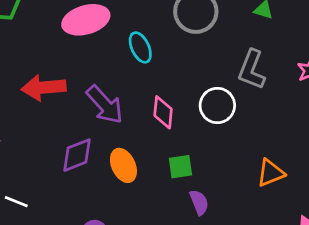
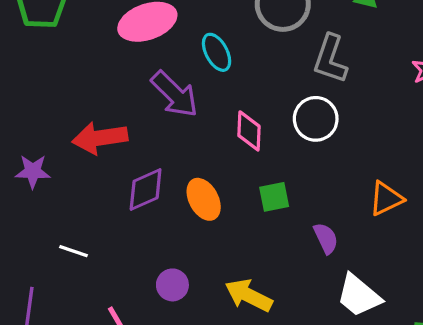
gray L-shape: (252, 70) -> (330, 59), moved
red arrow: (44, 88) -> (100, 138), moved
purple arrow: (105, 105) -> (175, 94), moved
purple semicircle: (199, 202) -> (326, 238), moved

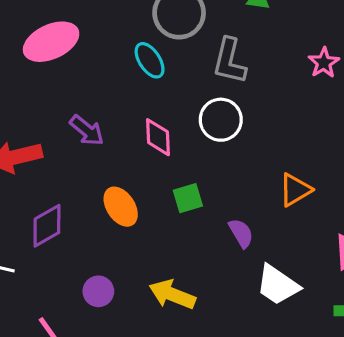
cyan ellipse: (217, 52) -> (150, 60), moved
purple arrow: (175, 94) -> (87, 130), moved, size x0.7
purple diamond: (146, 189) -> (47, 226), moved

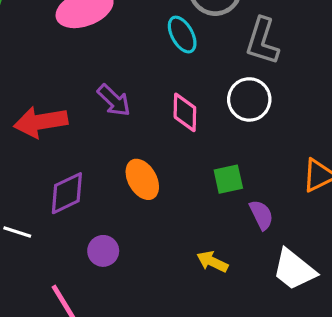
green square: (188, 198) -> (228, 179), moved
purple circle: (98, 291) -> (103, 251), moved
yellow arrow: (172, 295) -> (212, 262), moved, size x0.7

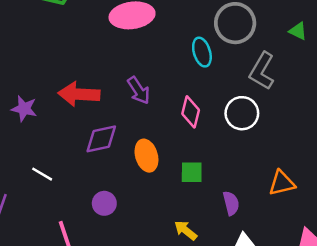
green square: (228, 179) -> (192, 172), moved
purple diamond: (67, 193) -> (101, 139), moved

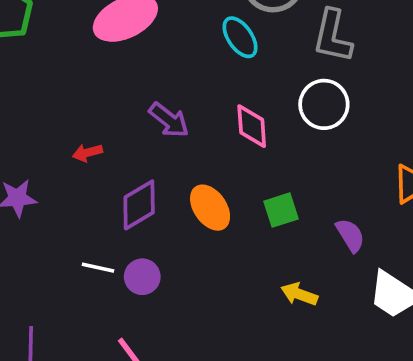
red arrow: (79, 94) -> (87, 153), size x0.5
white line: (42, 174) -> (98, 268), moved
purple circle: (104, 203) -> (142, 277), moved

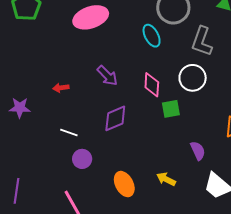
purple diamond: (139, 205) -> (115, 118), moved
orange ellipse: (210, 208) -> (124, 184), moved
green square: (281, 210) -> (171, 109), moved
white line: (98, 268) -> (69, 132), moved

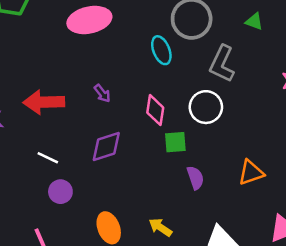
purple arrow: (107, 76) -> (102, 93), size x0.7
red arrow: (61, 88) -> (44, 102), size x2.0
purple semicircle: (198, 151) -> (195, 178), moved

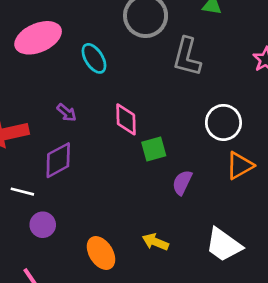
cyan ellipse: (161, 50) -> (94, 58), moved
white circle: (206, 107) -> (223, 122), moved
purple diamond: (106, 146) -> (58, 160), moved
purple semicircle: (195, 178) -> (182, 182), turned -125

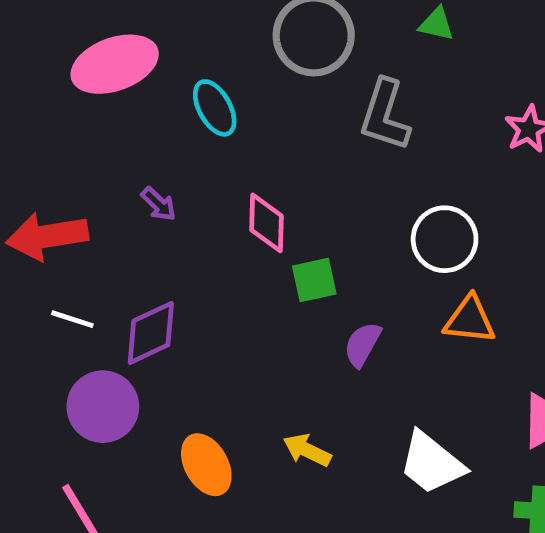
purple diamond: (58, 160) -> (151, 333), moved
orange triangle: (240, 166) -> (470, 320), turned 32
white line: (22, 192) -> (72, 319), moved
purple circle: (43, 225) -> (103, 407), size x1.5

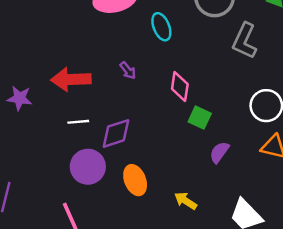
green square: (314, 280) -> (200, 118), turned 30
white line: (72, 319) -> (78, 122), turned -30
orange ellipse: (206, 465) -> (135, 180), moved

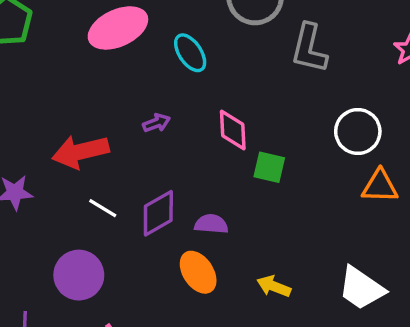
purple arrow: (128, 70) -> (156, 123), turned -60
white line: (78, 122) -> (103, 208), turned 48
purple semicircle: (219, 152) -> (211, 224), moved, turned 70
purple circle: (88, 167) -> (79, 275), moved

